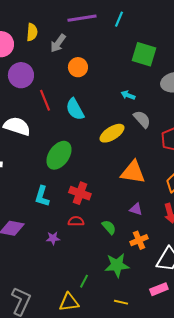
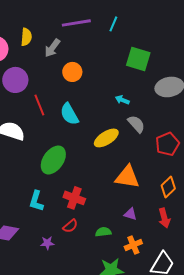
red semicircle: (76, 221) -> (70, 226), turned 140
green semicircle: (109, 227) -> (103, 232), turned -56

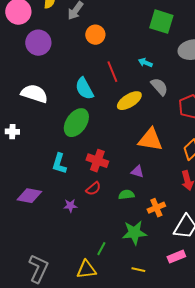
red line: (39, 105) -> (112, 72), moved
cyan semicircle: (69, 114) -> (84, 89), moved
purple triangle: (130, 214) -> (137, 172), moved

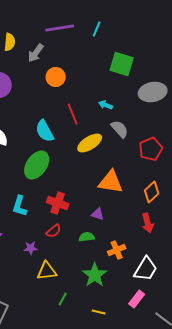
green star: (134, 233) -> (95, 275), turned -30
green line: (101, 249) -> (63, 299), moved
pink rectangle: (176, 257) -> (137, 299), turned -30
yellow triangle: (86, 270) -> (47, 271), moved

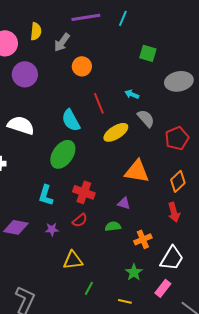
green square: (122, 64) -> (148, 53), size x0.7
purple star: (31, 248) -> (52, 229), moved
green star: (95, 275) -> (134, 272), moved, size x0.7

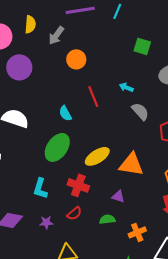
cyan semicircle: (71, 120) -> (65, 113), size x0.7
yellow ellipse: (116, 132) -> (97, 156), moved

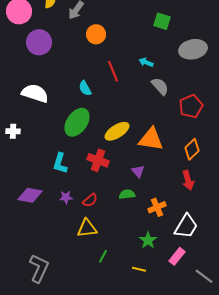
purple triangle: (118, 196) -> (138, 171), turned 32
red semicircle: (74, 213) -> (90, 200), moved

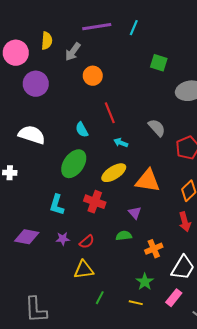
cyan arrow: (146, 62) -> (121, 143), moved
gray L-shape: (39, 268) -> (36, 310), turned 152
yellow line: (139, 269) -> (136, 303), moved

